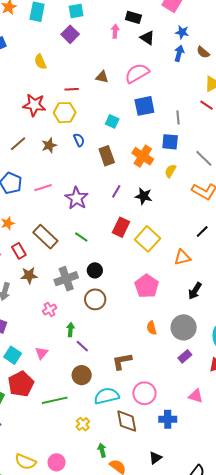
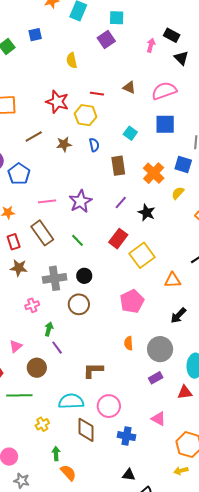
pink line: (43, 188) -> (47, 201), moved
brown circle: (82, 375) -> (37, 368), moved
black triangle: (155, 458) -> (129, 475), moved, turned 32

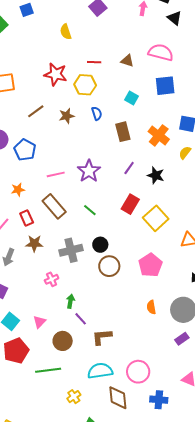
brown triangle: (129, 87) -> (127, 61), moved
pink semicircle: (164, 91) -> (161, 52), turned 40
brown circle: (79, 304) -> (109, 266), moved
brown L-shape: (93, 370) -> (102, 337), moved

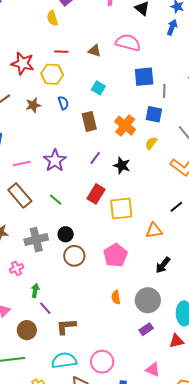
yellow semicircle: (66, 32) -> (52, 18), moved
blue square: (165, 86) -> (144, 77), moved
yellow square: (156, 218) -> (121, 209), turned 35

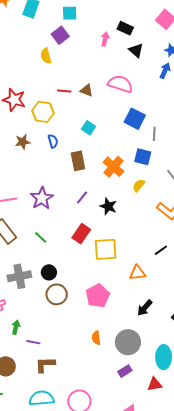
red line: (61, 52) -> (64, 91), moved
blue square: (144, 77) -> (135, 119), turned 30
purple line: (45, 308) -> (33, 342), moved, turned -40

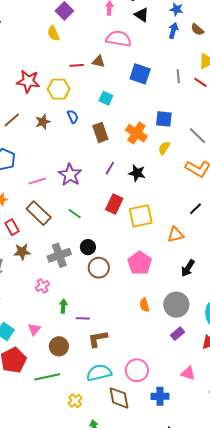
pink semicircle: (120, 84) -> (119, 39), moved
blue square: (135, 119) -> (140, 74), moved
gray line: (154, 134) -> (178, 76), moved

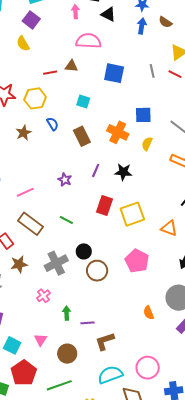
purple star: (70, 175) -> (65, 180), moved, size x0.6
orange triangle: (176, 235) -> (169, 228), turned 42
orange semicircle: (144, 305) -> (149, 313), moved

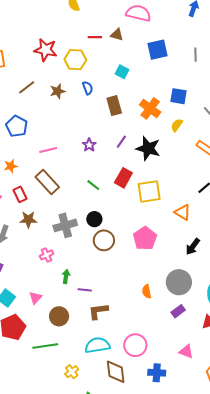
blue square: (114, 73) -> (158, 50), turned -35
black star: (123, 172) -> (148, 148), size x1.4
green line: (66, 220) -> (93, 185), moved

